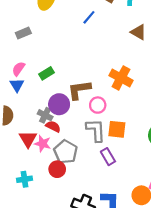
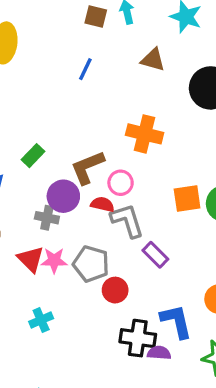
blue line: (89, 17) -> (85, 69), moved
red semicircle: (53, 126) -> (102, 204), moved
orange square: (117, 129) -> (187, 199), moved
red circle: (57, 169) -> (115, 290), moved

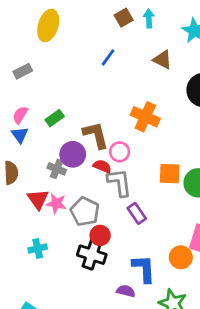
brown square: (96, 16) -> (124, 18), turned 36
brown L-shape: (87, 167) -> (96, 135), turned 88
black cross: (138, 338) -> (92, 255), moved

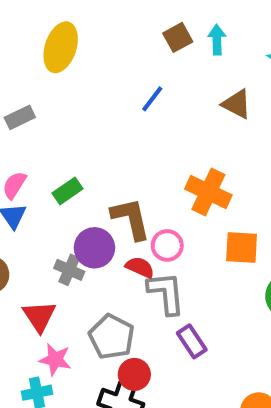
orange square: (170, 174) -> (242, 247), moved
pink star: (56, 204) -> (55, 359), moved

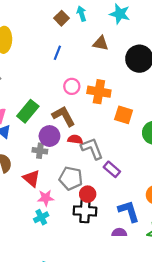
green rectangle: (68, 191) -> (28, 111), size x1.5
pink circle: (167, 245) -> (72, 86), moved
orange square: (242, 247) -> (124, 115), turned 30

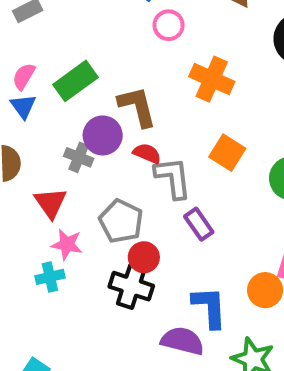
pink circle: (72, 86) -> (169, 25), moved
orange square: (124, 115) -> (227, 153), moved
purple semicircle: (119, 233) -> (182, 341), size x1.5

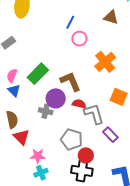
orange cross: (212, 79) -> (105, 62), turned 35
red triangle: (51, 203) -> (21, 137), moved
pink star: (67, 244) -> (38, 156), moved

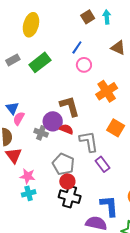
green rectangle: (38, 74) -> (40, 62), moved
pink semicircle: (12, 76) -> (19, 118), moved
red semicircle: (79, 104) -> (66, 129), moved
red circle: (86, 155) -> (67, 181), moved

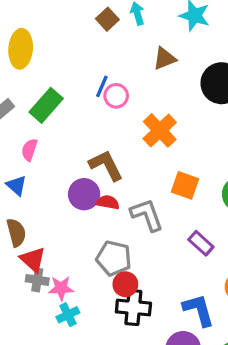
blue line: (77, 47) -> (102, 86), moved
brown triangle: (118, 48) -> (165, 58), turned -35
pink semicircle: (19, 118) -> (29, 150), moved
gray cross: (41, 133) -> (37, 280), moved
purple rectangle: (103, 164) -> (201, 243), moved

